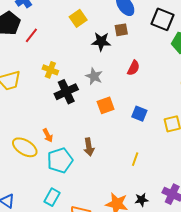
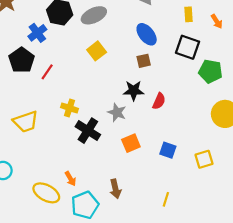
black star: (101, 42) -> (134, 91), moved
black cross: (66, 92) -> (88, 131), turned -30

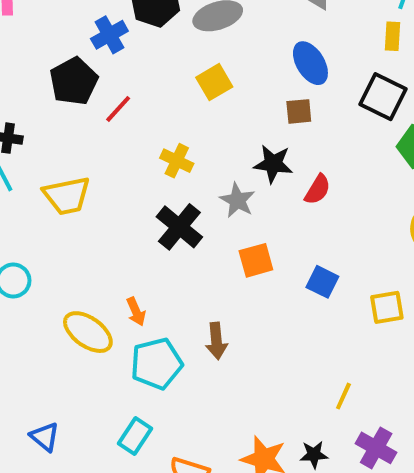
yellow cross: (70, 108) -> (177, 161), moved
yellow line: (166, 199) -> (343, 396), moved

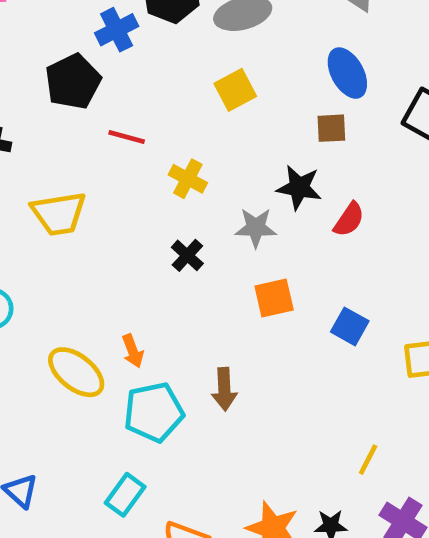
red line: (118, 109) -> (127, 137), moved, turned 60
gray star: (237, 200) -> (256, 228), turned -30
black cross: (179, 227) -> (187, 255), size x0.6

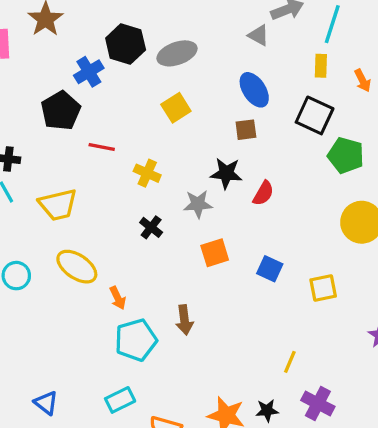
yellow ellipse: (76, 372) -> (77, 267), moved
cyan rectangle: (125, 495) -> (120, 400), turned 32

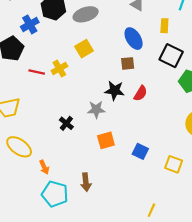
yellow rectangle: (321, 66) -> (164, 26), moved
yellow cross: (147, 173) -> (59, 69), moved, turned 35
red semicircle: (263, 193) -> (141, 93), moved
yellow square: (323, 288) -> (174, 164), turned 30
cyan pentagon: (136, 340) -> (55, 194), turned 30

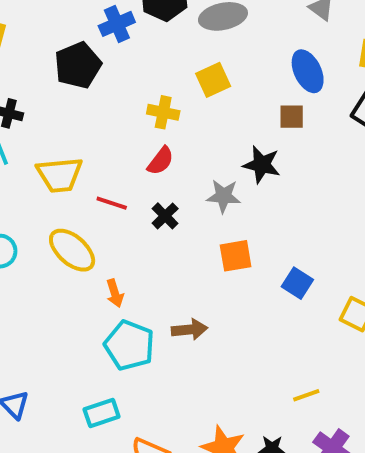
yellow cross: (59, 69) -> (163, 112), turned 35
red line: (37, 72) -> (112, 203), moved
red semicircle: (141, 93) -> (161, 161), moved
brown arrow: (86, 182) -> (189, 330), turned -96
yellow line: (151, 210) -> (306, 395), turned 40

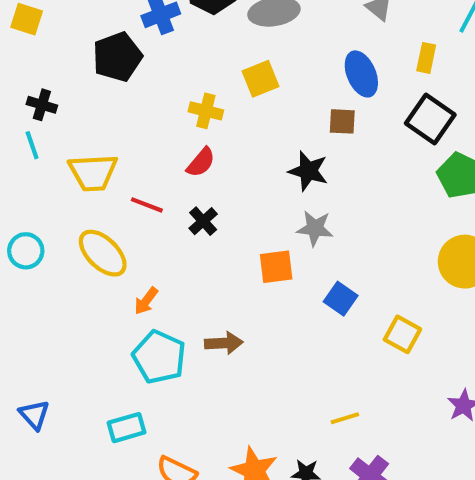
gray star: (224, 196) -> (315, 228), moved
orange arrow: (115, 293) -> (146, 301), turned 52

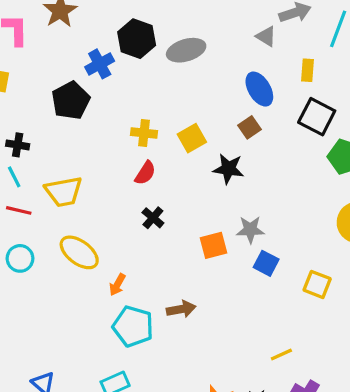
yellow square: (260, 79) -> (192, 138), moved
brown square: (342, 121) -> (250, 127), turned -30
red line: (147, 205) -> (19, 210), moved
gray star: (315, 228) -> (250, 230), moved

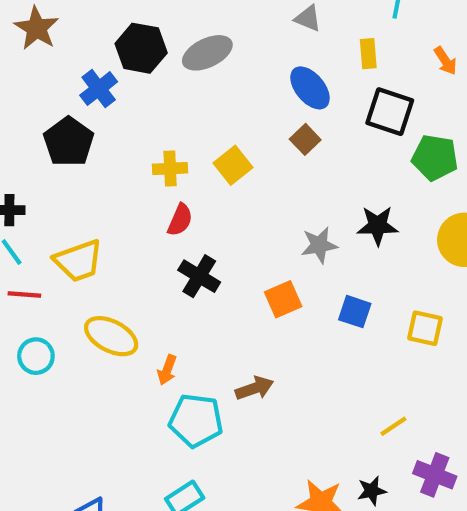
black star: (228, 169) -> (378, 226), moved
black cross: (153, 218) -> (199, 276), size x1.4
gray star: (250, 230) -> (319, 245), moved

